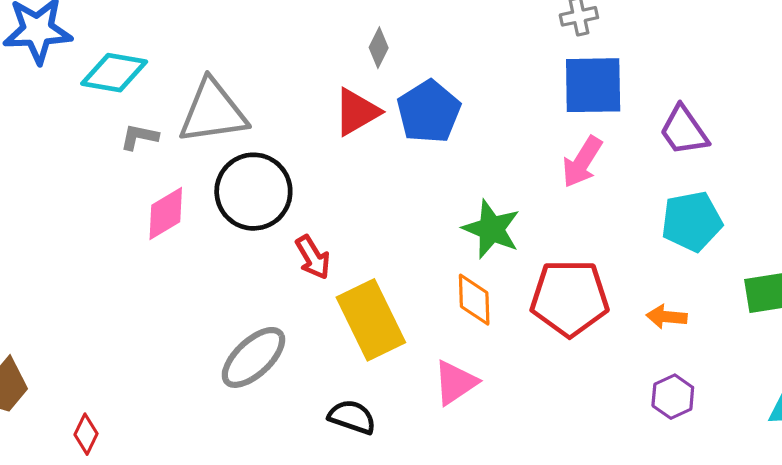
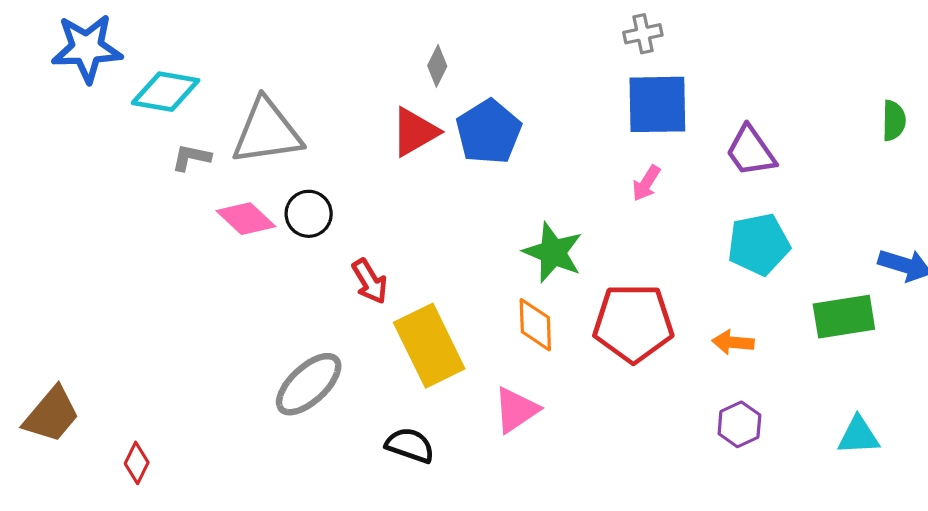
pink arrow: (582, 162) -> (646, 183), size x0.7
black circle: (253, 192) -> (309, 214), size x0.6
pink diamond: (166, 213) -> (246, 219), moved, turned 74

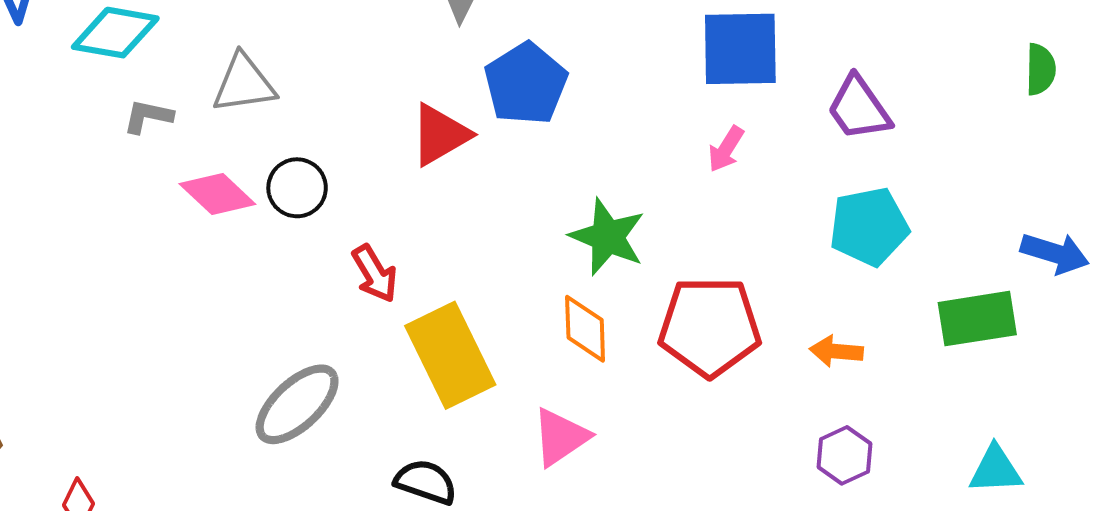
gray triangle: (267, 132) -> (244, 84), size x0.7
red triangle: (415, 132) -> (440, 135), moved

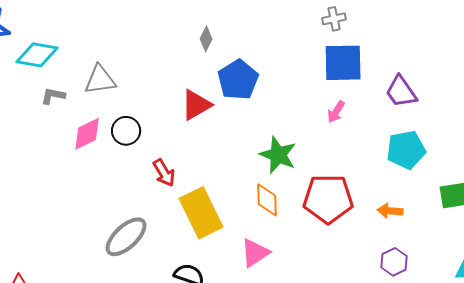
pink diamond: (217, 194) -> (87, 134), turned -69

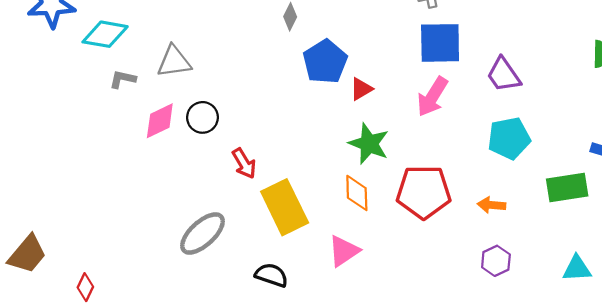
red triangle: (196, 105) -> (361, 89), moved, size x0.7
pink arrow: (336, 112) -> (432, 97), size x1.6

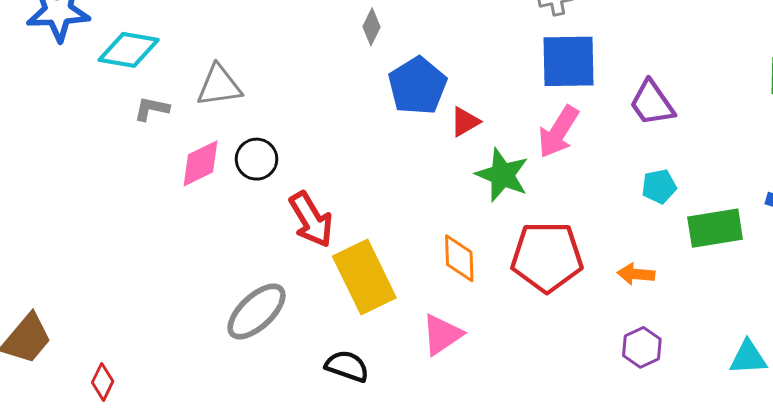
cyan pentagon: (509, 138) -> (659, 186), size x0.6
green star: (369, 144) -> (502, 175), moved
red arrow: (244, 163) -> (311, 220), size x1.4
green rectangle: (567, 187) -> (715, 228), moved

